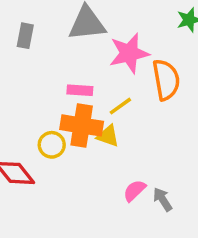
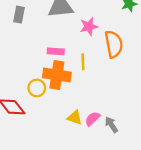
pink star: (129, 53) -> (89, 26), size x0.7
yellow line: (120, 106) -> (83, 62), turned -56
yellow triangle: (108, 136) -> (75, 118), moved

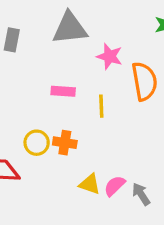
pink star: (89, 26) -> (110, 56), turned 30
orange cross: (57, 75) -> (65, 143), moved, size x0.6

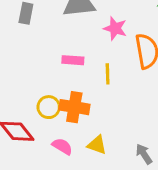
orange cross: (65, 143) -> (74, 107), size x1.4
pink semicircle: (115, 186) -> (62, 146), moved, turned 75

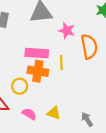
pink rectangle: (73, 60) -> (37, 53), size x1.5
orange cross: (74, 107) -> (38, 71), moved

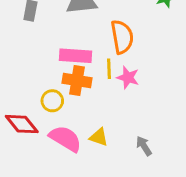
pink star: (67, 31) -> (128, 78), moved
orange semicircle: (89, 47) -> (122, 37), moved
pink semicircle: (29, 114) -> (65, 139), size x1.6

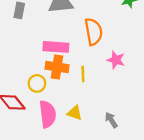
yellow line: (109, 69) -> (83, 74), moved
pink star: (128, 78) -> (116, 60), moved
pink semicircle: (65, 139) -> (48, 114), turned 52

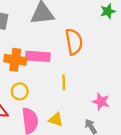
pink star: (116, 60) -> (101, 102), moved
orange cross: (57, 67) -> (15, 60), moved

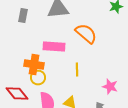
orange semicircle: (74, 42) -> (86, 34), turned -40
orange cross: (15, 60) -> (34, 65), moved

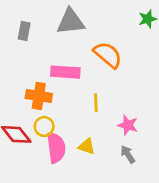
yellow circle: (38, 78) -> (44, 127), moved
pink star: (110, 87) -> (128, 125), moved

